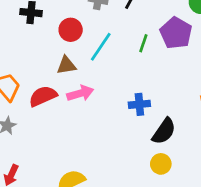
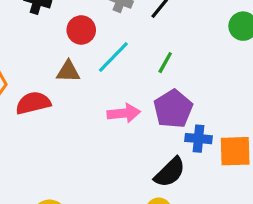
purple pentagon: (176, 33) -> (173, 109), moved
pink arrow: (80, 93) -> (124, 113), moved
blue cross: (139, 104) -> (199, 139), moved

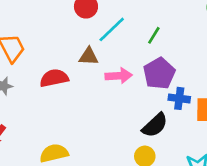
brown triangle: (68, 71) -> (89, 56), moved
red semicircle: (33, 103) -> (54, 78), moved

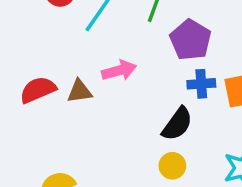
brown triangle: (89, 56) -> (79, 91), moved
purple pentagon: (159, 73) -> (190, 40), moved

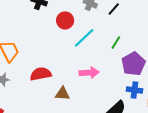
brown triangle: (79, 91) -> (62, 94), moved

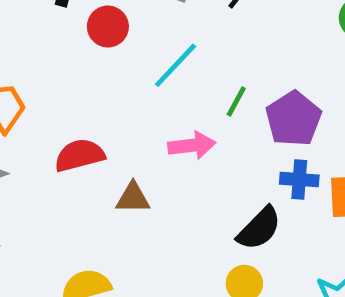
red circle: (65, 20) -> (108, 27), moved
green line: (116, 43) -> (236, 101), moved

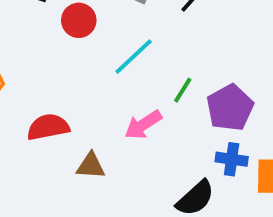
pink arrow: (192, 145) -> (143, 125), turned 150

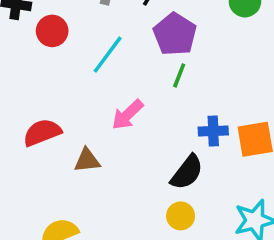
green line: (183, 90) -> (179, 75), moved
purple pentagon: (230, 108) -> (175, 34), moved

